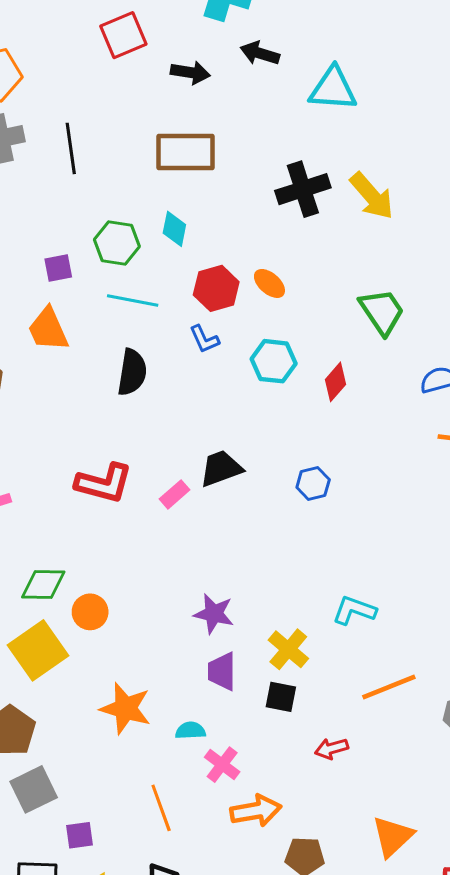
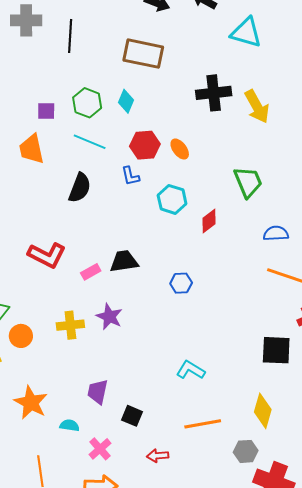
purple star: (214, 614) -> (109, 317), moved
yellow cross: (288, 649) -> (70, 325), moved, turned 32
pink cross: (222, 765) -> (100, 449), moved

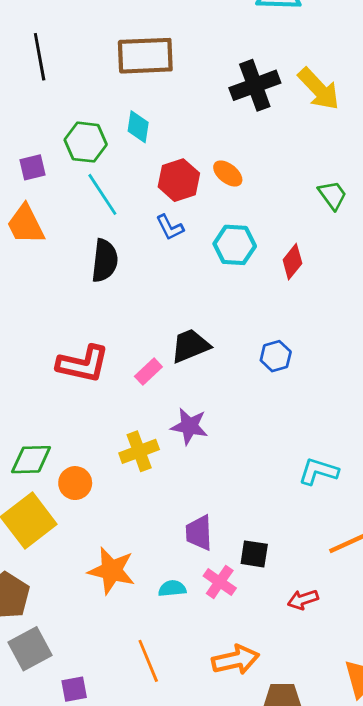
cyan line: (90, 142) -> (102, 194), turned 48
green trapezoid: (248, 182) -> (332, 195), size x0.7
pink cross: (100, 449) -> (220, 582), moved

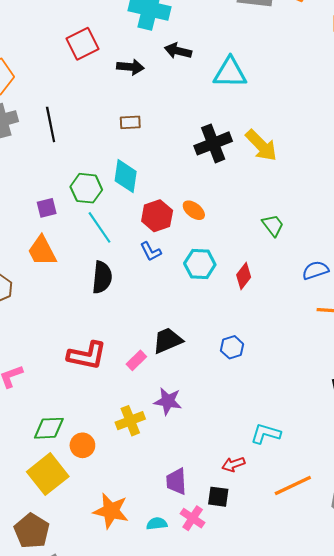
brown rectangle: (145, 56) -> (130, 122), size x0.5
cyan diamond: (138, 127) -> (126, 176), size x1.4
red arrow: (303, 600) -> (233, 464), moved

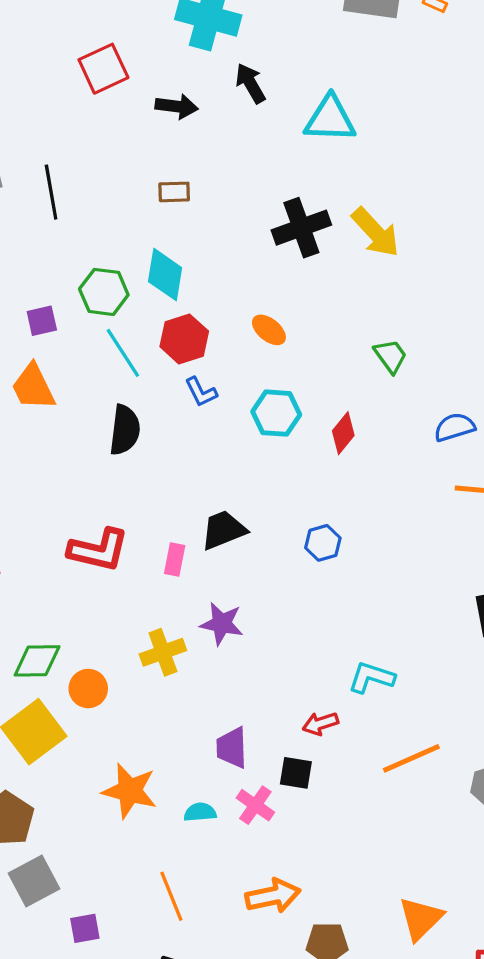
black arrow: (178, 51) -> (250, 83), turned 45
red hexagon: (157, 216) -> (184, 339), moved
pink rectangle: (136, 360) -> (175, 560), turned -36

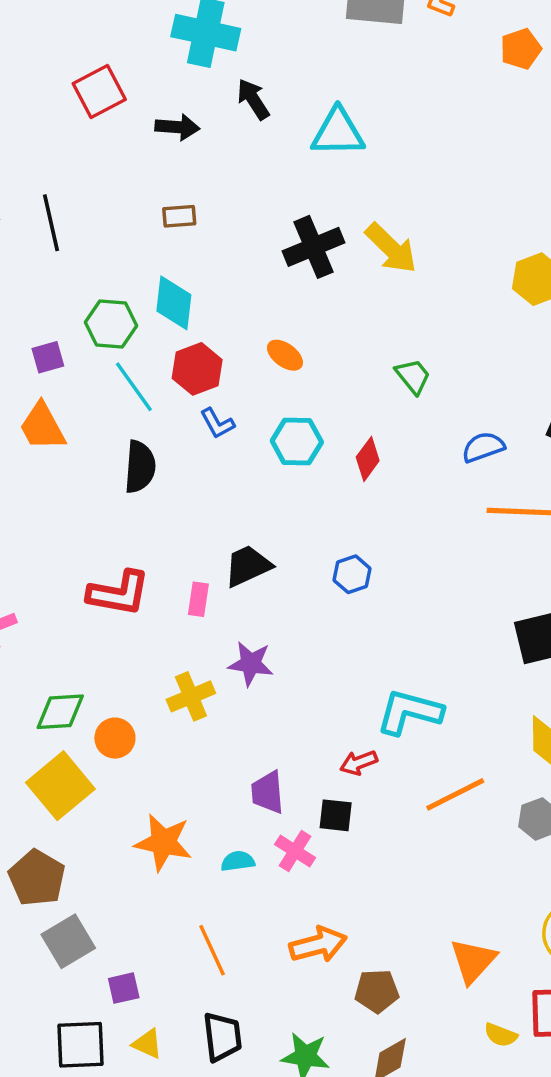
cyan L-shape: (371, 677) -> (409, 712), size x1.4

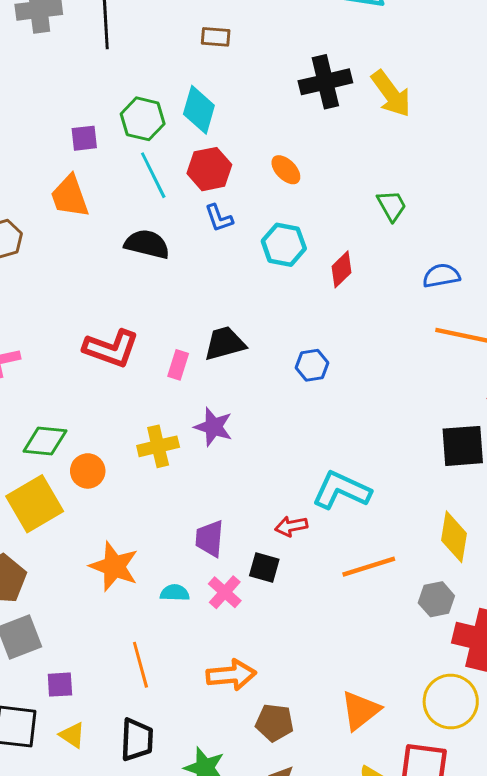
black semicircle: (140, 467) -> (147, 244), turned -90

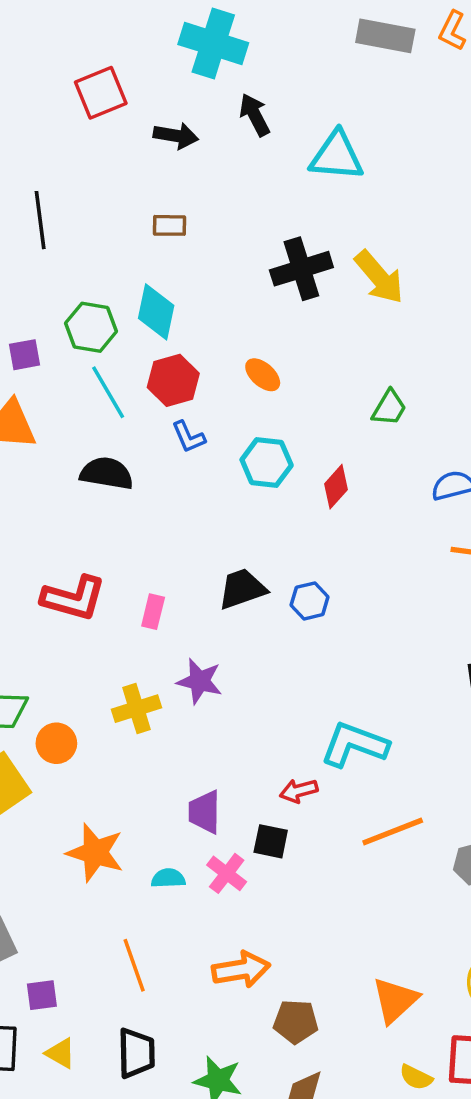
green trapezoid: (392, 206) -> (389, 408), turned 64
black trapezoid: (225, 343) -> (242, 589), moved

